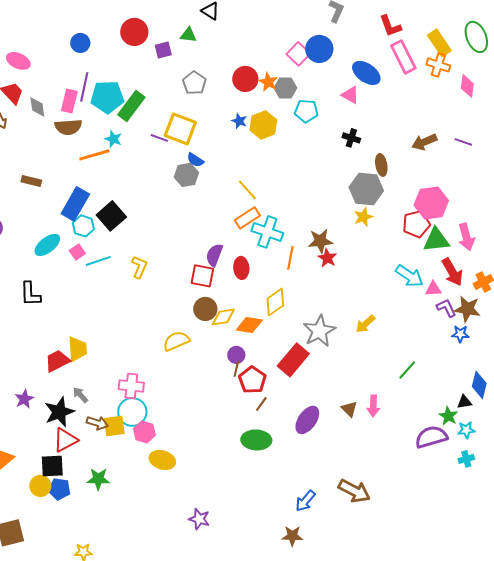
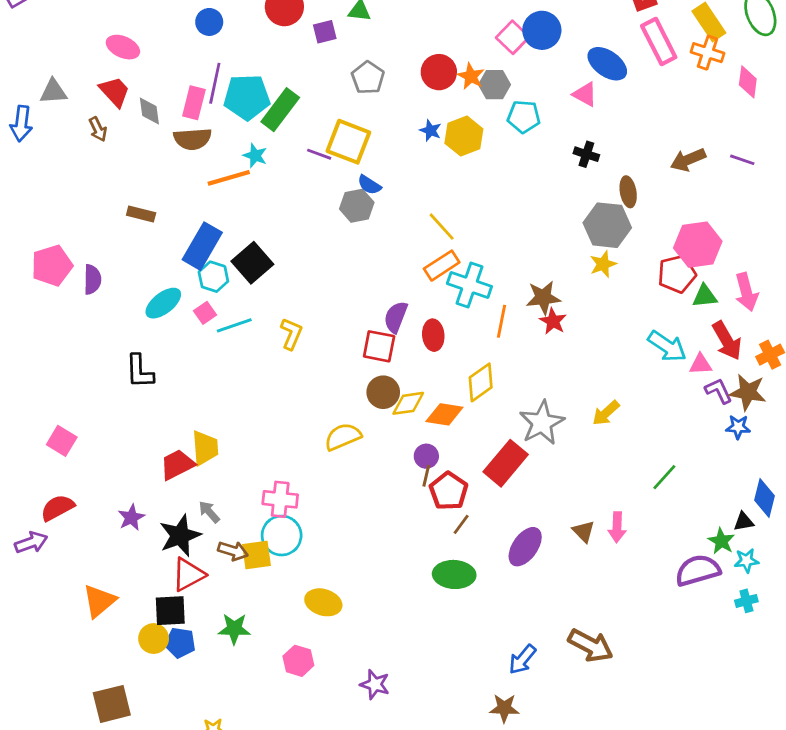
green triangle: (436, 240) -> (705, 296), size x0.7
pink hexagon: (144, 432) -> (298, 661), moved

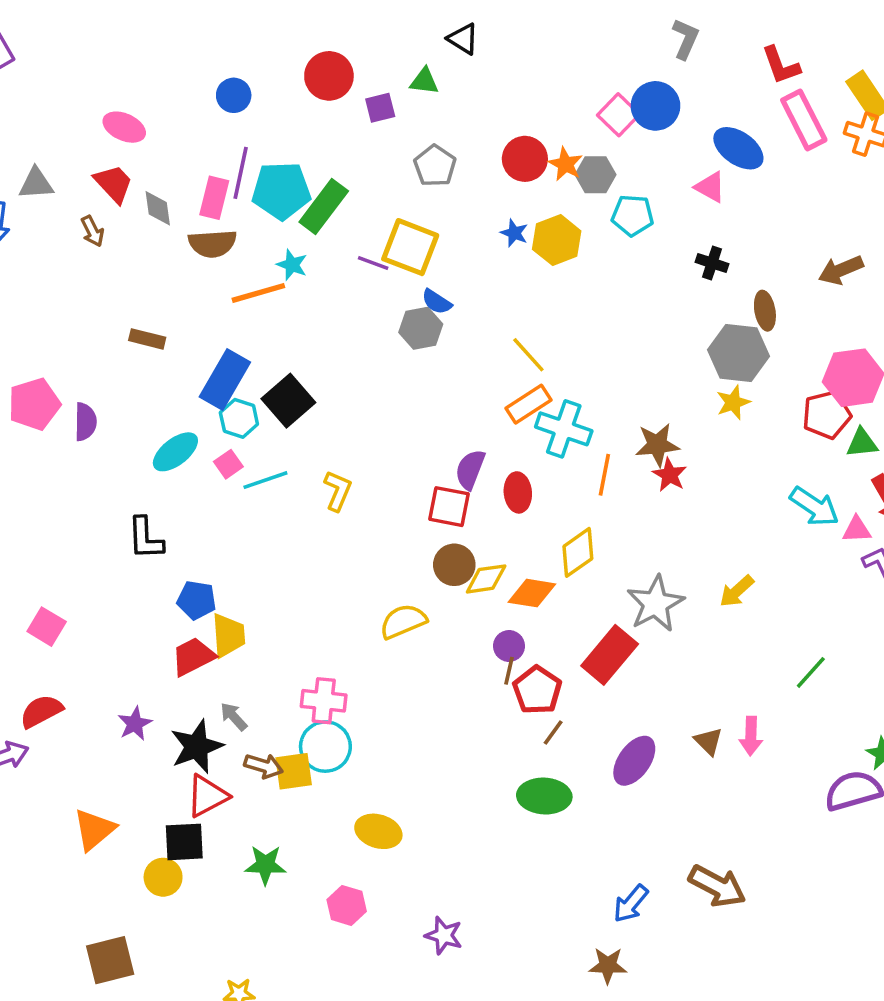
blue pentagon: (180, 643) -> (197, 600), moved

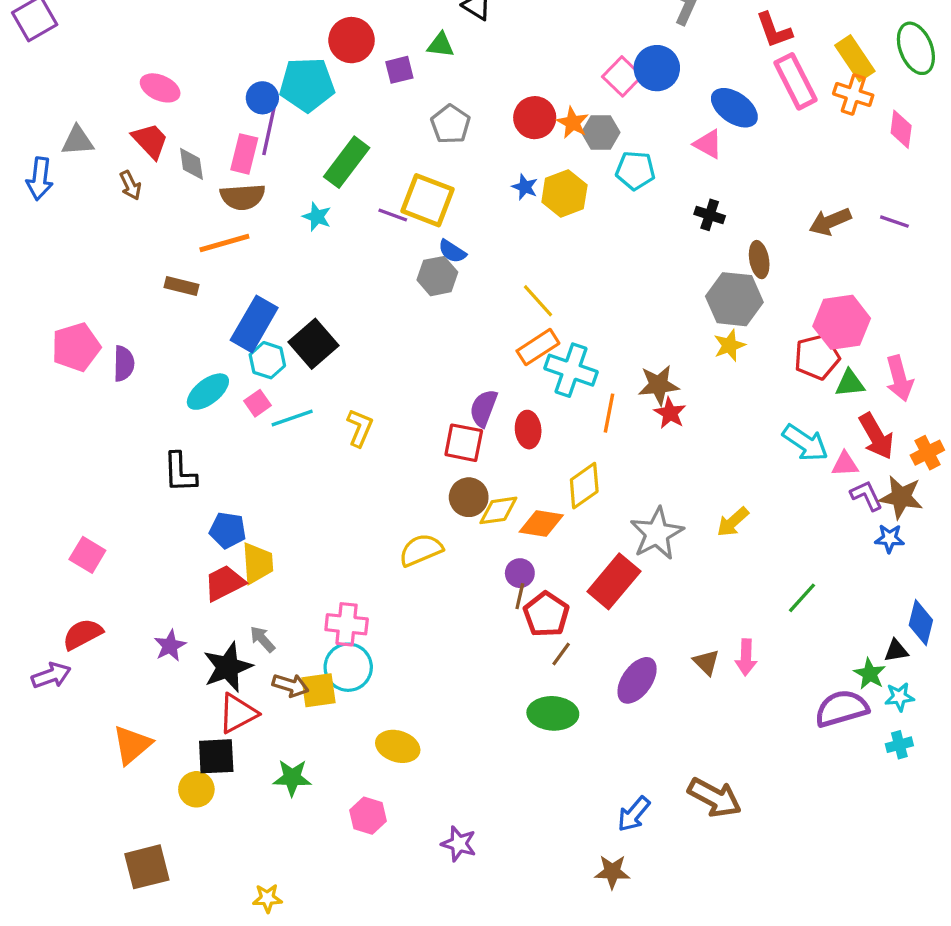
blue circle: (234, 95) -> (262, 98), moved
cyan pentagon: (281, 191) -> (307, 85), moved
orange line: (258, 293) -> (224, 243), moved

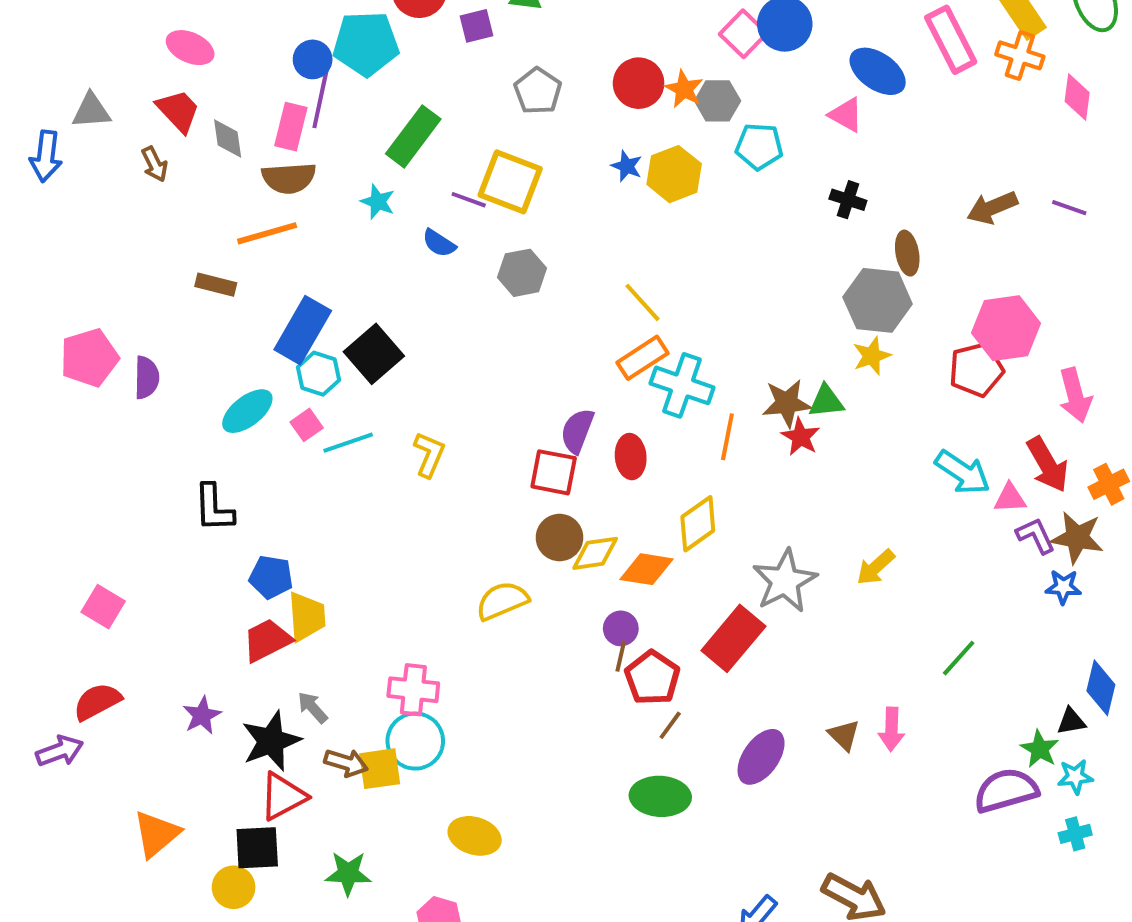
blue semicircle: (452, 251) -> (439, 243), moved
green triangle: (850, 383) -> (826, 401), moved

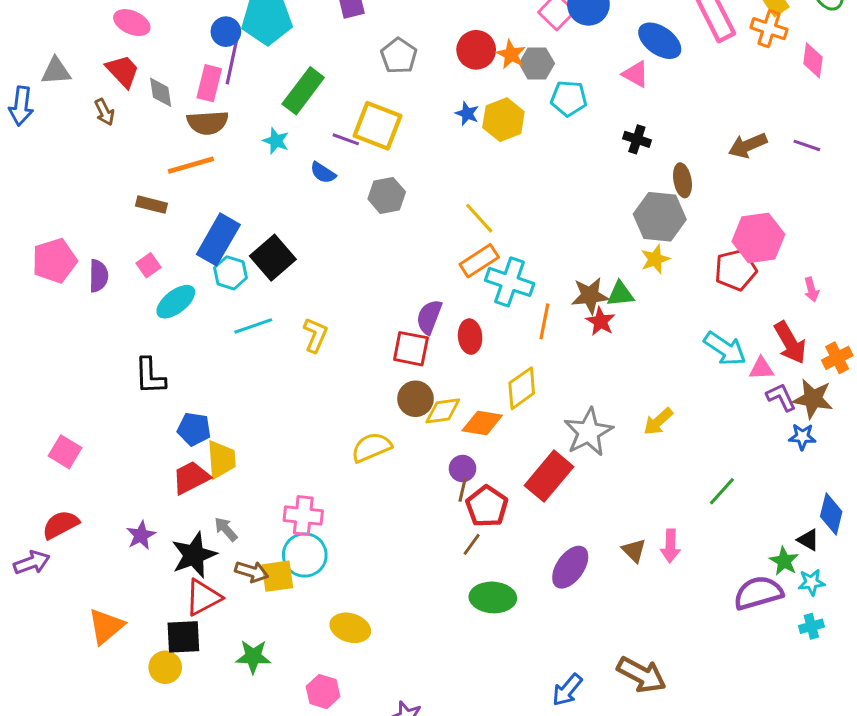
pink arrow: (1075, 395) -> (811, 290), size x0.6
pink square: (307, 425) -> (148, 265), moved
black triangle: (1071, 721) -> (808, 540), turned 40
brown line: (670, 725) -> (472, 544), moved

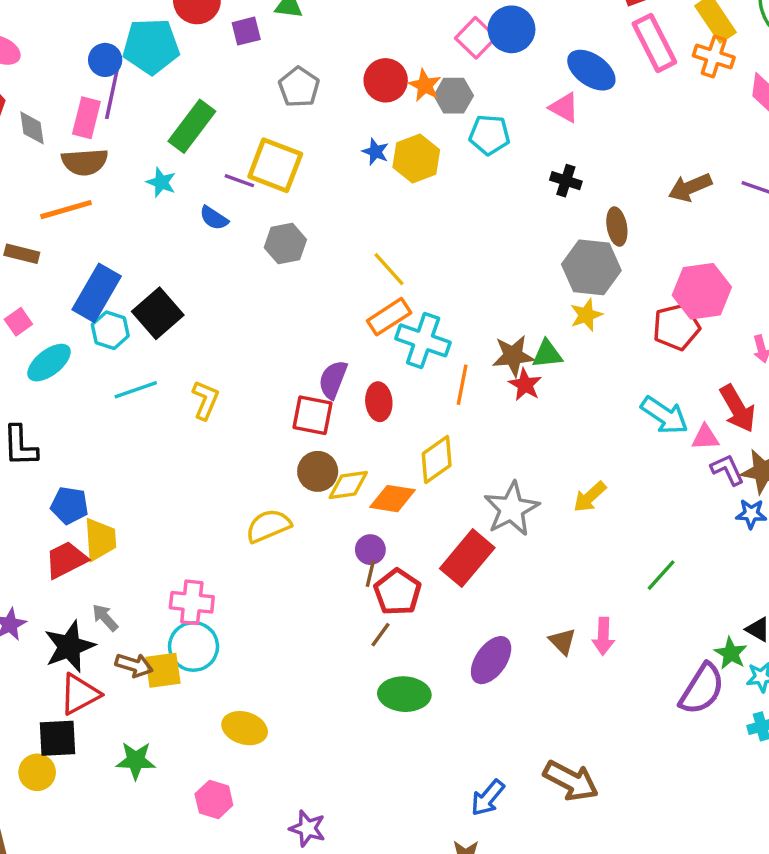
purple semicircle: (758, 593) -> (702, 689), turned 138

